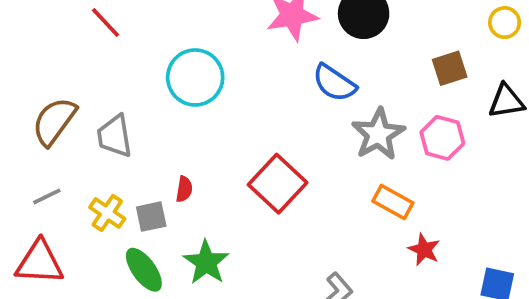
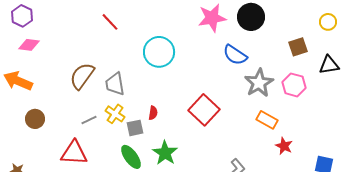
gray line: (47, 196) -> (89, 120), moved
yellow cross: (107, 213) -> (115, 114), moved

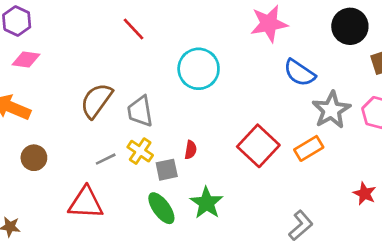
black circle: (251, 17) -> (350, 26), moved
orange rectangle: (267, 120) -> (309, 148), moved, turned -60

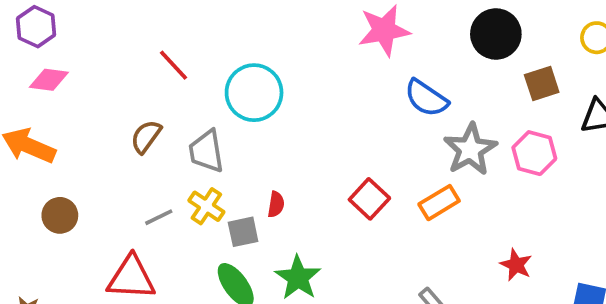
red line: (134, 29) -> (173, 65), moved
cyan circle: (199, 69) -> (254, 93), moved
brown semicircle: (96, 101) -> (146, 137), size x0.7
red square: (258, 146) -> (369, 199), size x0.7

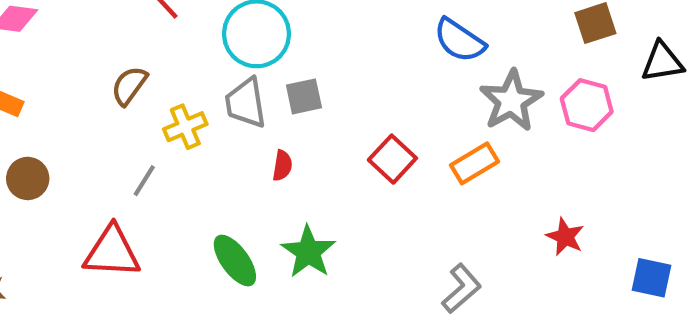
gray trapezoid: (206, 151) -> (246, 103), moved
yellow cross: (206, 206) -> (185, 127), moved, turned 33
gray line: (159, 217) -> (144, 181), turned -32
gray square: (243, 232) -> (304, 96), moved

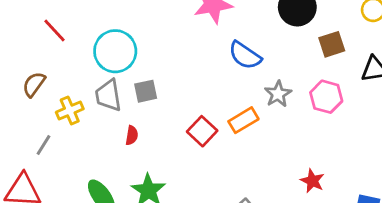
gray star: (511, 101) -> (278, 94), size x0.7
orange rectangle: (474, 163) -> (243, 120), moved

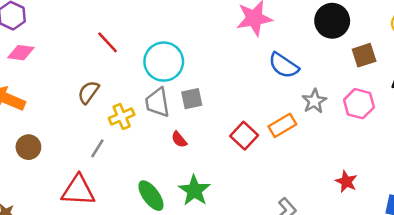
red semicircle: (132, 135) -> (179, 139), turned 132

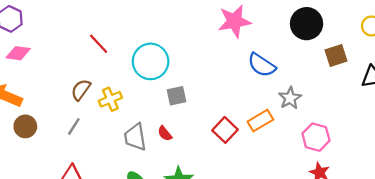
gray trapezoid: (157, 102) -> (135, 137), moved
pink hexagon: (359, 104) -> (316, 137), moved
yellow cross: (122, 116) -> (110, 99), moved
brown circle: (28, 147) -> (25, 126), moved
gray line: (97, 148) -> (74, 126), moved

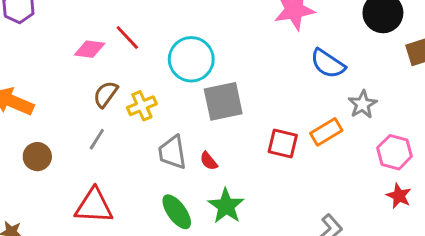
pink diamond: (18, 53) -> (90, 49), moved
gray square: (177, 96) -> (223, 101), size x1.6
brown circle: (25, 126) -> (37, 157), moved
red square: (225, 130) -> (283, 144), turned -30
red semicircle: (165, 134) -> (209, 161), moved

